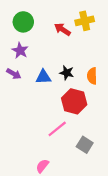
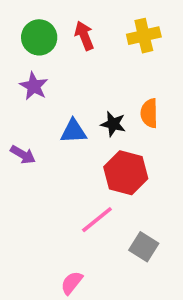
red arrow: (62, 29) -> (84, 36), moved, turned 35
purple arrow: (14, 74) -> (23, 155), moved
orange semicircle: (92, 76) -> (149, 113), moved

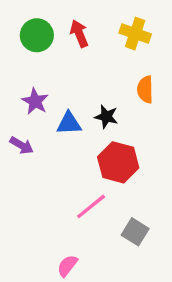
yellow cross: (144, 36) -> (135, 34), turned 32
purple star: (34, 86) -> (35, 101), moved
orange semicircle: (149, 113) -> (145, 89), moved

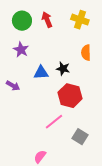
purple star: (35, 101) -> (21, 50), moved

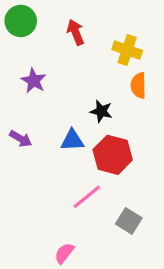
yellow cross: (80, 20) -> (127, 50), moved
green circle: (22, 21) -> (21, 21), moved
blue triangle: (41, 73) -> (72, 140), moved

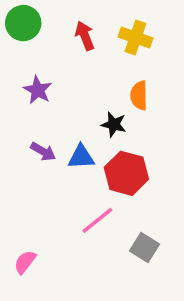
yellow cross: (127, 50) -> (135, 38), moved
orange semicircle: (138, 85) -> (139, 95), moved
purple arrow: (21, 139) -> (43, 152), moved
pink semicircle: (64, 253) -> (25, 262), moved

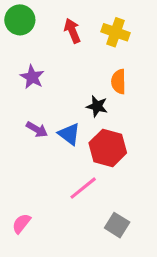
blue triangle: (81, 157) -> (69, 134), turned 40
gray square: (144, 248) -> (117, 225), moved

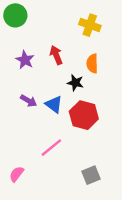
red arrow: (72, 31) -> (56, 55), moved
pink line: (83, 188) -> (51, 148), moved
gray square: (117, 225) -> (91, 175), turned 36

